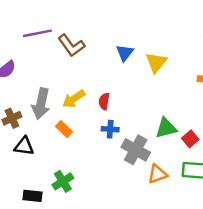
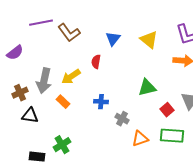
yellow triangle: (156, 62) -> (149, 40), moved, turned -30
red semicircle: (104, 101) -> (96, 62), moved
green triangle: (166, 128) -> (147, 88), moved
gray cross: (136, 150) -> (122, 119), size x0.6

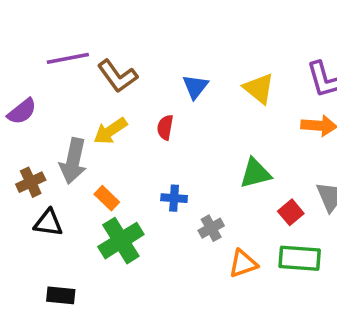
yellow arrow: (71, 77) -> (110, 131), moved
gray cross: (122, 119) -> (211, 228), turned 32
green cross: (62, 145) -> (121, 241), moved, size x1.4

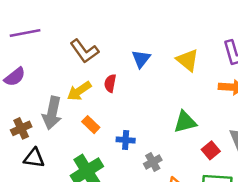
purple line: (68, 58) -> (25, 33), moved
red semicircle: (165, 127) -> (110, 83), moved
orange rectangle: (107, 198) -> (91, 125), moved

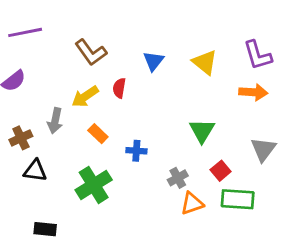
gray arrow: (52, 113) -> (55, 121), size x0.7
green triangle: (185, 122) -> (202, 131), turned -45
red square: (211, 150) -> (221, 171), moved
gray cross: (153, 162) -> (178, 178), moved

